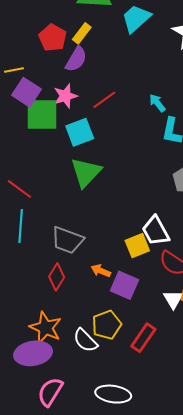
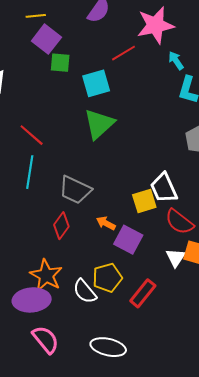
pink star: (65, 96) -> (155, 25), moved, size x1.5
green square: (42, 115) -> (60, 63), size x0.6
pink semicircle: (50, 392) -> (46, 340), turned 104

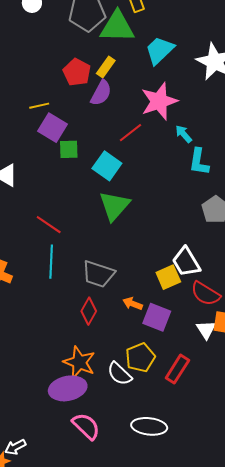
cyan square: (96, 83) -> (107, 166), turned -32

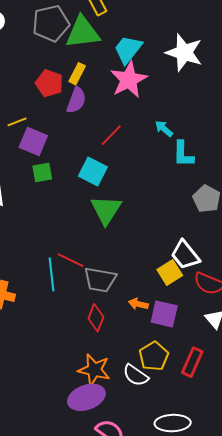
pink star: (159, 101) -> (129, 80), moved
green square: (69, 149) -> (42, 172), moved
red line: (49, 225) -> (71, 260), moved

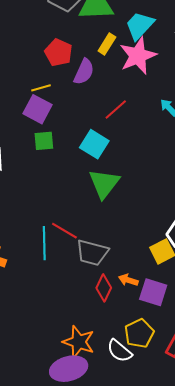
yellow rectangle: (77, 74) -> (107, 44), moved
yellow line: (17, 122) -> (41, 88), moved
red diamond: (96, 318) -> (104, 288), moved

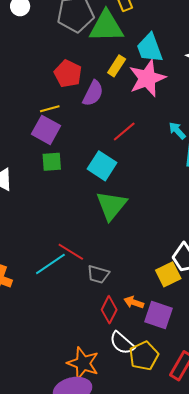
cyan trapezoid: (140, 26) -> (150, 48), turned -64
cyan line: (44, 243) -> (50, 264), turned 56
gray trapezoid: (92, 253) -> (98, 274), size x0.7
white semicircle: (119, 351) -> (122, 343), moved

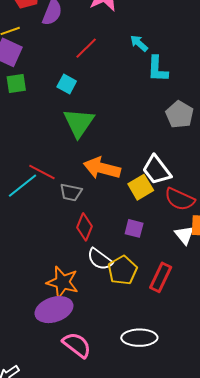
cyan square: (102, 166) -> (67, 84), size x0.7
orange arrow: (134, 302) -> (102, 168), moved, size x1.8
purple square: (159, 315) -> (134, 228), size x0.7

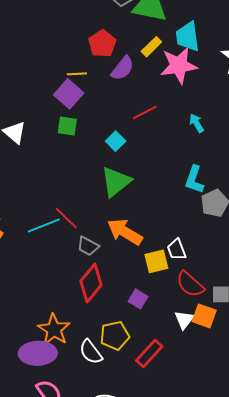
cyan L-shape: (157, 69) -> (194, 180), moved
white trapezoid: (157, 170) -> (177, 250), size x0.7
red diamond: (84, 227) -> (91, 283), size x1.4
white semicircle: (100, 259) -> (91, 352), moved

